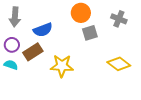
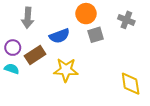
gray arrow: (15, 17) -> (28, 18), moved
blue semicircle: (43, 30) -> (59, 36), moved
yellow diamond: (119, 64) -> (131, 84), moved, turned 45

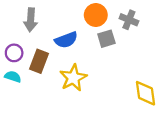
gray cross: (126, 20) -> (129, 20), moved
brown rectangle: (35, 55) -> (39, 61), turned -36
yellow star: (66, 70) -> (73, 78), turned -30

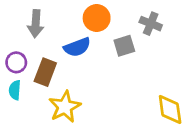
orange circle: (96, 15) -> (97, 18), moved
cyan semicircle: (13, 77) -> (15, 90), turned -105
yellow star: (73, 78) -> (65, 107), moved

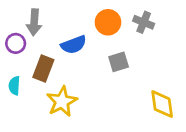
orange circle: (97, 18) -> (108, 22), moved
gray square: (124, 46) -> (119, 62), moved
purple circle: (16, 62) -> (16, 43), moved

